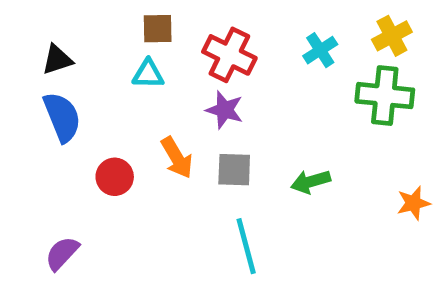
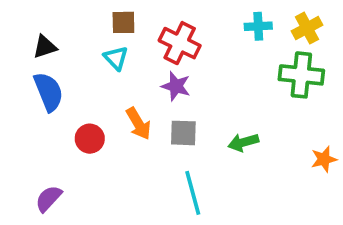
cyan cross: (320, 50) -> (258, 26), moved, turned 30
cyan triangle: (148, 74) -> (116, 58), turned 45

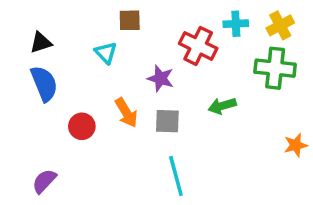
brown square: (123, 22) -> (130, 20), moved
red cross: (180, 43) -> (198, 46), moved
green arrow: (243, 142) -> (222, 106), moved

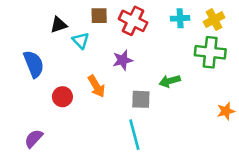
black triangle: (41, 43) -> (59, 25), moved
red cross: (198, 46) -> (133, 21), moved
purple star: (161, 78) -> (123, 60), turned -30
gray square: (167, 121) -> (141, 99), moved

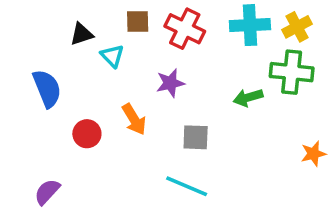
cyan cross: (180, 18) -> (250, 25), size x1.5
green arrow: (170, 81) -> (248, 98), moved
cyan line: (134, 135) -> (187, 186), turned -52

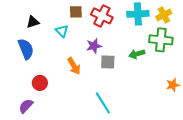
black triangle: (82, 34) -> (33, 22), moved
red circle: (87, 134) -> (40, 83), moved
gray square: (196, 137) -> (108, 62), moved
cyan line: (187, 186) -> (103, 103), turned 35

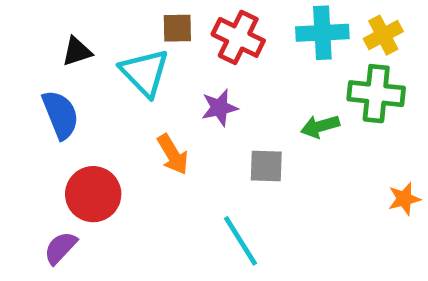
cyan triangle: (62, 31) -> (145, 73), size x1.6
gray square: (108, 62) -> (266, 166), moved
red circle: (40, 83) -> (93, 194), size x1.5

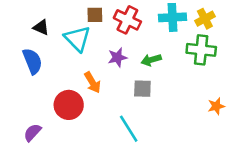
black triangle: (77, 51) -> (41, 27), turned 42
green arrow: (320, 126) -> (151, 60), moved
red circle: (93, 194) -> (69, 105), moved

